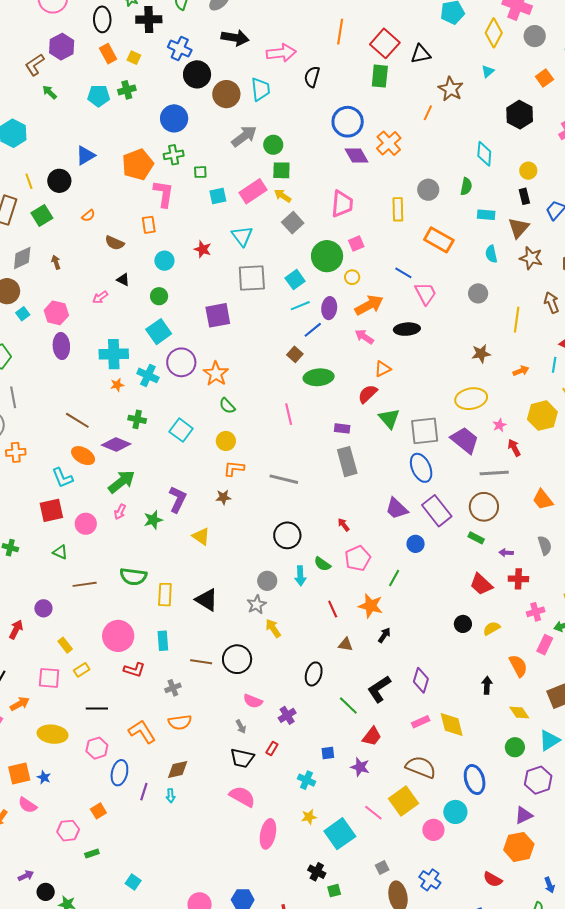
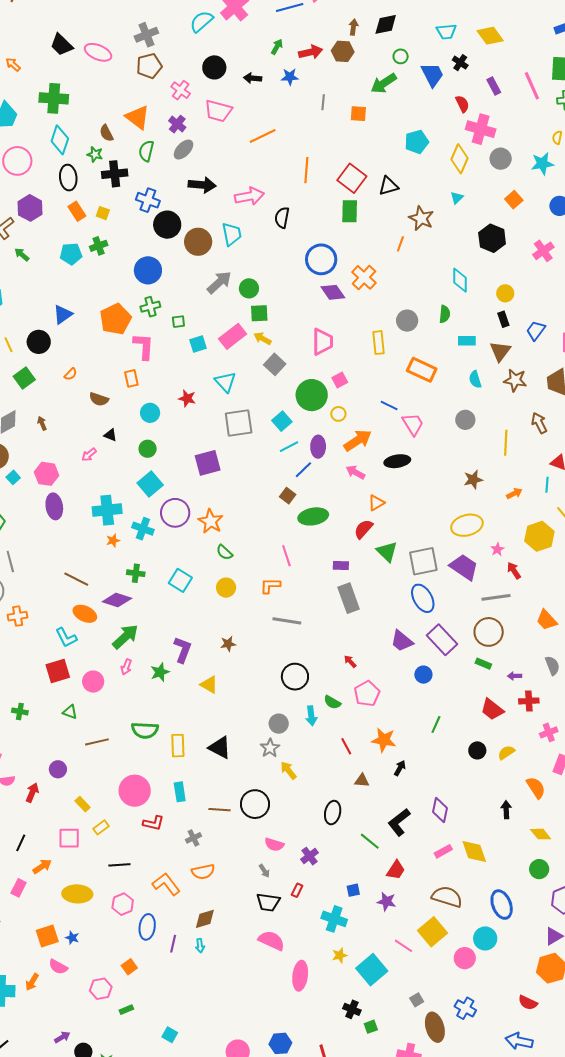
orange L-shape: (234, 469) -> (270, 586), moved
green line: (394, 578) -> (436, 725), moved
cyan cross: (307, 780) -> (334, 919), size x1.4

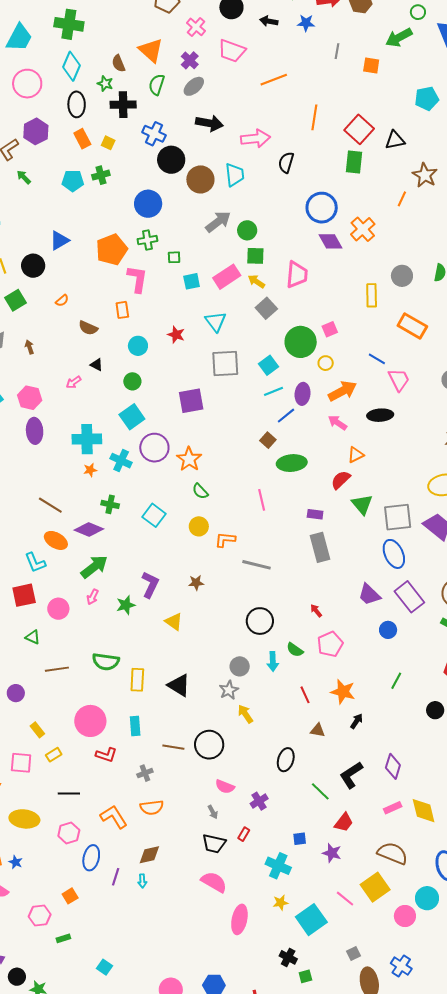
pink trapezoid: (322, 342) -> (297, 275), moved
orange L-shape: (270, 586) -> (225, 540), moved

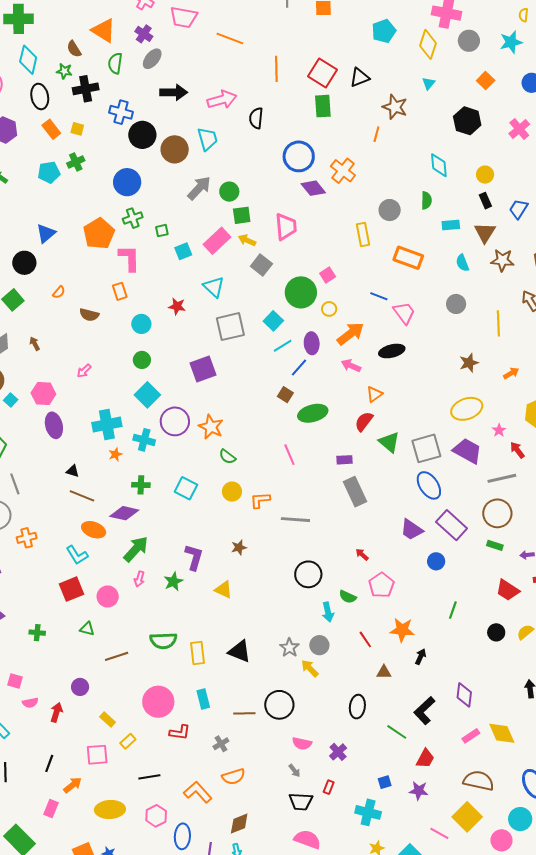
orange line: (274, 80) -> (230, 39), turned 52
black triangle: (97, 365) -> (73, 471), moved
gray circle: (240, 666) -> (319, 645), moved

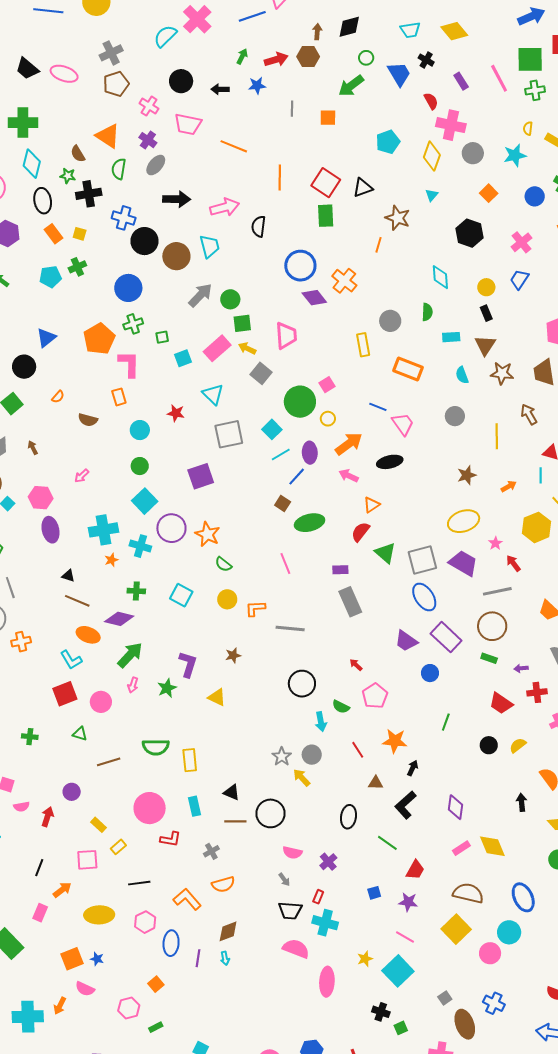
blue trapezoid: (519, 209) -> (519, 279), moved
black triangle: (239, 651) -> (232, 792), moved, size x0.7
black L-shape: (424, 711) -> (406, 805), moved
cyan cross: (368, 812) -> (325, 923), moved
pink line: (439, 833) -> (405, 937), moved

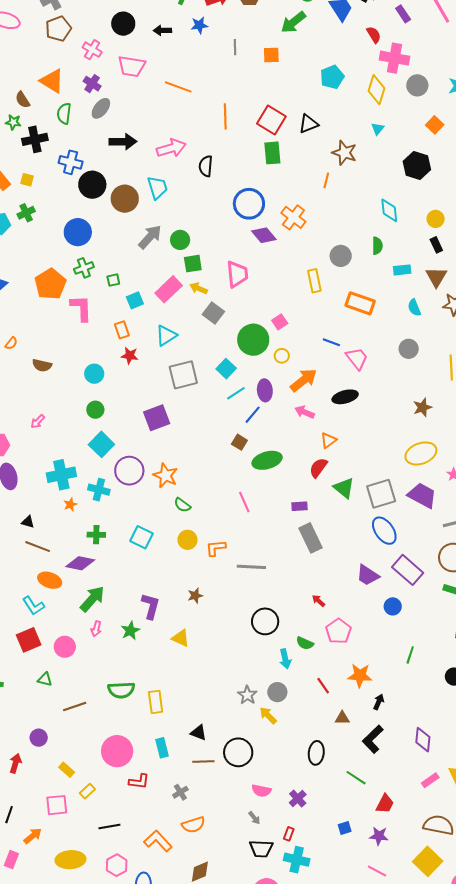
cyan triangle: (213, 394) -> (166, 335), turned 45
orange rectangle: (119, 397) -> (122, 330), moved

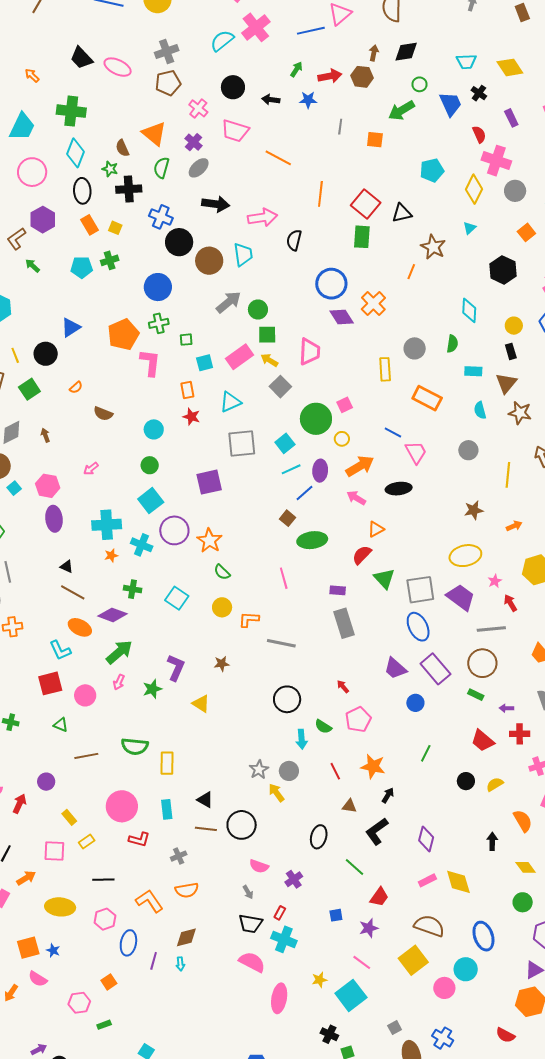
purple star: (379, 836) -> (369, 928), turned -30

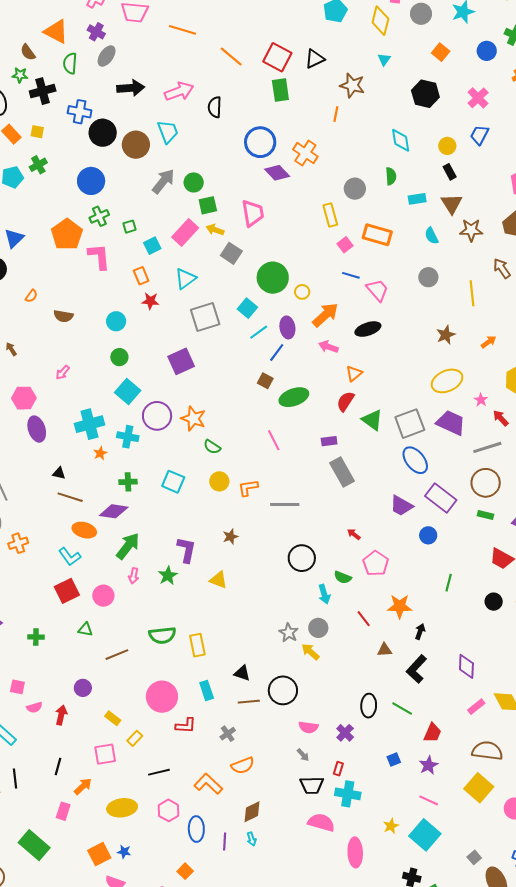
orange line: (320, 194) -> (231, 56), turned -45
pink square: (345, 405) -> (345, 245), moved
black ellipse: (319, 837) -> (369, 706), moved

